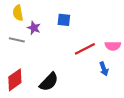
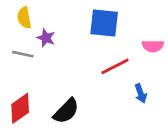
blue square: (64, 20) -> (104, 23), moved, size x1.6
pink semicircle: (113, 46) -> (153, 46), moved

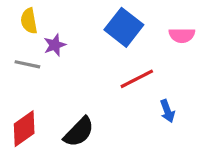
blue square: (104, 23) -> (124, 27), turned 32
purple star: (46, 38) -> (55, 45), turned 30
pink semicircle: (153, 46) -> (182, 35), moved

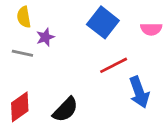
blue arrow: (167, 111) -> (139, 92), size x1.6

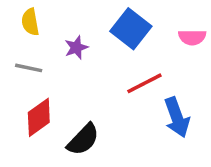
purple star: (45, 37) -> (76, 47), moved
red diamond: (20, 107) -> (39, 117), moved

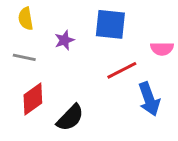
blue square: (131, 29) -> (110, 24), turned -32
pink semicircle: (192, 37) -> (162, 49), moved

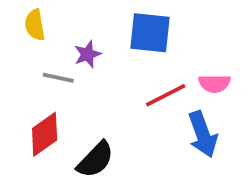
pink semicircle: (162, 49) -> (214, 84), moved
gray line: (24, 57) -> (58, 78), moved

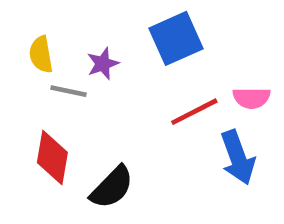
yellow semicircle: (35, 25) -> (41, 54), moved
blue square: (150, 33) -> (176, 38), turned -30
red diamond: (45, 134) -> (52, 157), turned -45

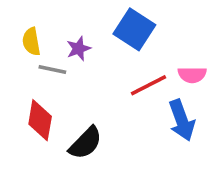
blue square: (176, 38) -> (134, 29), turned -33

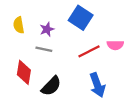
gray line: (52, 70) -> (44, 49), moved
blue arrow: (182, 120) -> (97, 85), moved

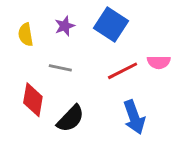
purple star: (47, 29) -> (65, 26), moved

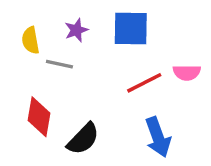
blue square: (111, 25) -> (131, 28), turned -32
gray line: (60, 68) -> (59, 64), moved

